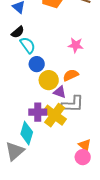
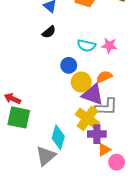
cyan semicircle: (28, 45) -> (86, 46), moved, turned 138
purple triangle: (60, 92) -> (93, 94), size x1.6
purple cross: (38, 112) -> (97, 134), moved
orange triangle: (85, 145) -> (104, 150), moved, turned 48

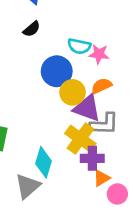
pink star: (109, 46) -> (99, 54), moved
blue circle: (69, 65) -> (57, 71), size x1.5

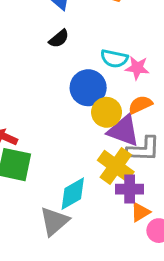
cyan diamond: (43, 162) -> (73, 194), turned 44

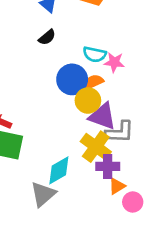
orange semicircle: (140, 105) -> (93, 82), moved

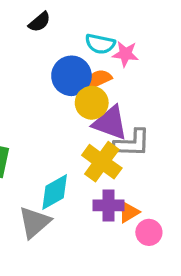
purple cross: (108, 166) -> (109, 205), moved

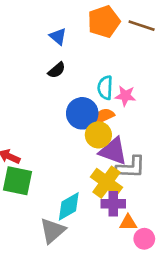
cyan semicircle: (100, 44) -> (105, 88), turned 80
purple cross: (109, 205) -> (113, 204), moved
orange triangle: (129, 212) -> (128, 223), turned 30

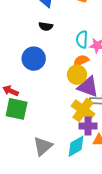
black semicircle: (57, 70) -> (46, 26), turned 48
blue circle: (82, 113) -> (34, 59), moved
cyan diamond: (69, 206) -> (76, 146), moved

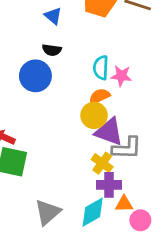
blue circle: (34, 59) -> (35, 76), moved
yellow cross: (83, 110) -> (102, 163), size x0.7

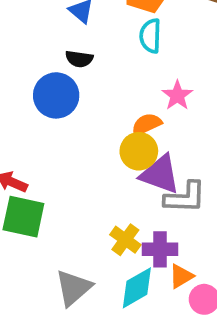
cyan semicircle: (101, 68) -> (150, 36), moved
pink star: (121, 76) -> (177, 95), turned 30
yellow cross: (102, 163) -> (125, 240), moved
orange triangle: (124, 204) -> (181, 276), turned -30

